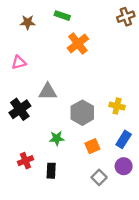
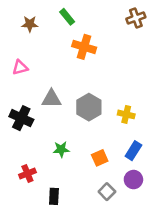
green rectangle: (62, 16) -> (67, 17), turned 32
orange cross: (78, 43) -> (84, 47), turned -35
black cross: (20, 109) -> (21, 118), turned -30
gray hexagon: (82, 113) -> (89, 107), moved
black rectangle: (51, 171) -> (54, 196), moved

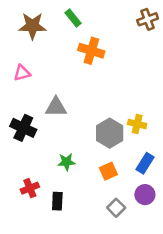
brown star: (30, 24) -> (32, 26), size x1.5
gray hexagon: (89, 107) -> (110, 133), moved
black rectangle: (54, 196) -> (57, 201), moved

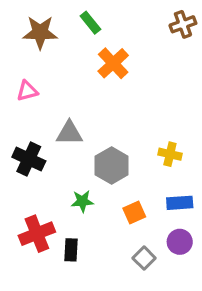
orange cross: (91, 51) -> (113, 63), turned 30
gray hexagon: (110, 133) -> (112, 166), moved
blue rectangle: (145, 163) -> (180, 203), turned 54
red cross: (30, 188) -> (37, 234), size x1.5

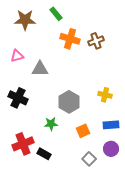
brown cross: (183, 24) -> (96, 41), moved
orange cross: (113, 63) -> (70, 39), turned -30
gray triangle: (69, 133) -> (40, 69), moved
black rectangle: (71, 250) -> (44, 154), turned -64

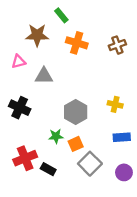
brown star: (25, 20) -> (37, 35), moved
brown cross: (96, 41) -> (117, 45), moved
orange square: (83, 131) -> (76, 144), moved
purple circle: (111, 149) -> (124, 172), moved
gray square: (89, 159) -> (90, 164), moved, size x1.5

